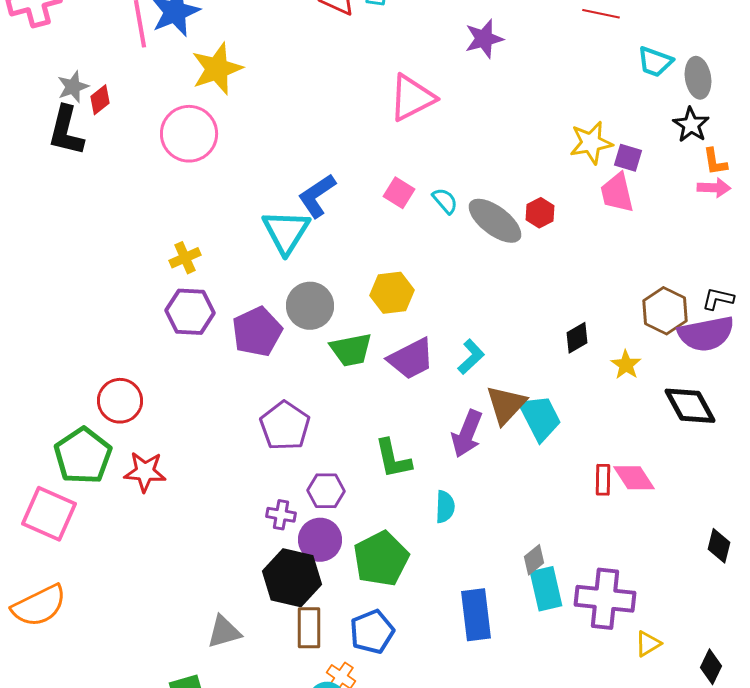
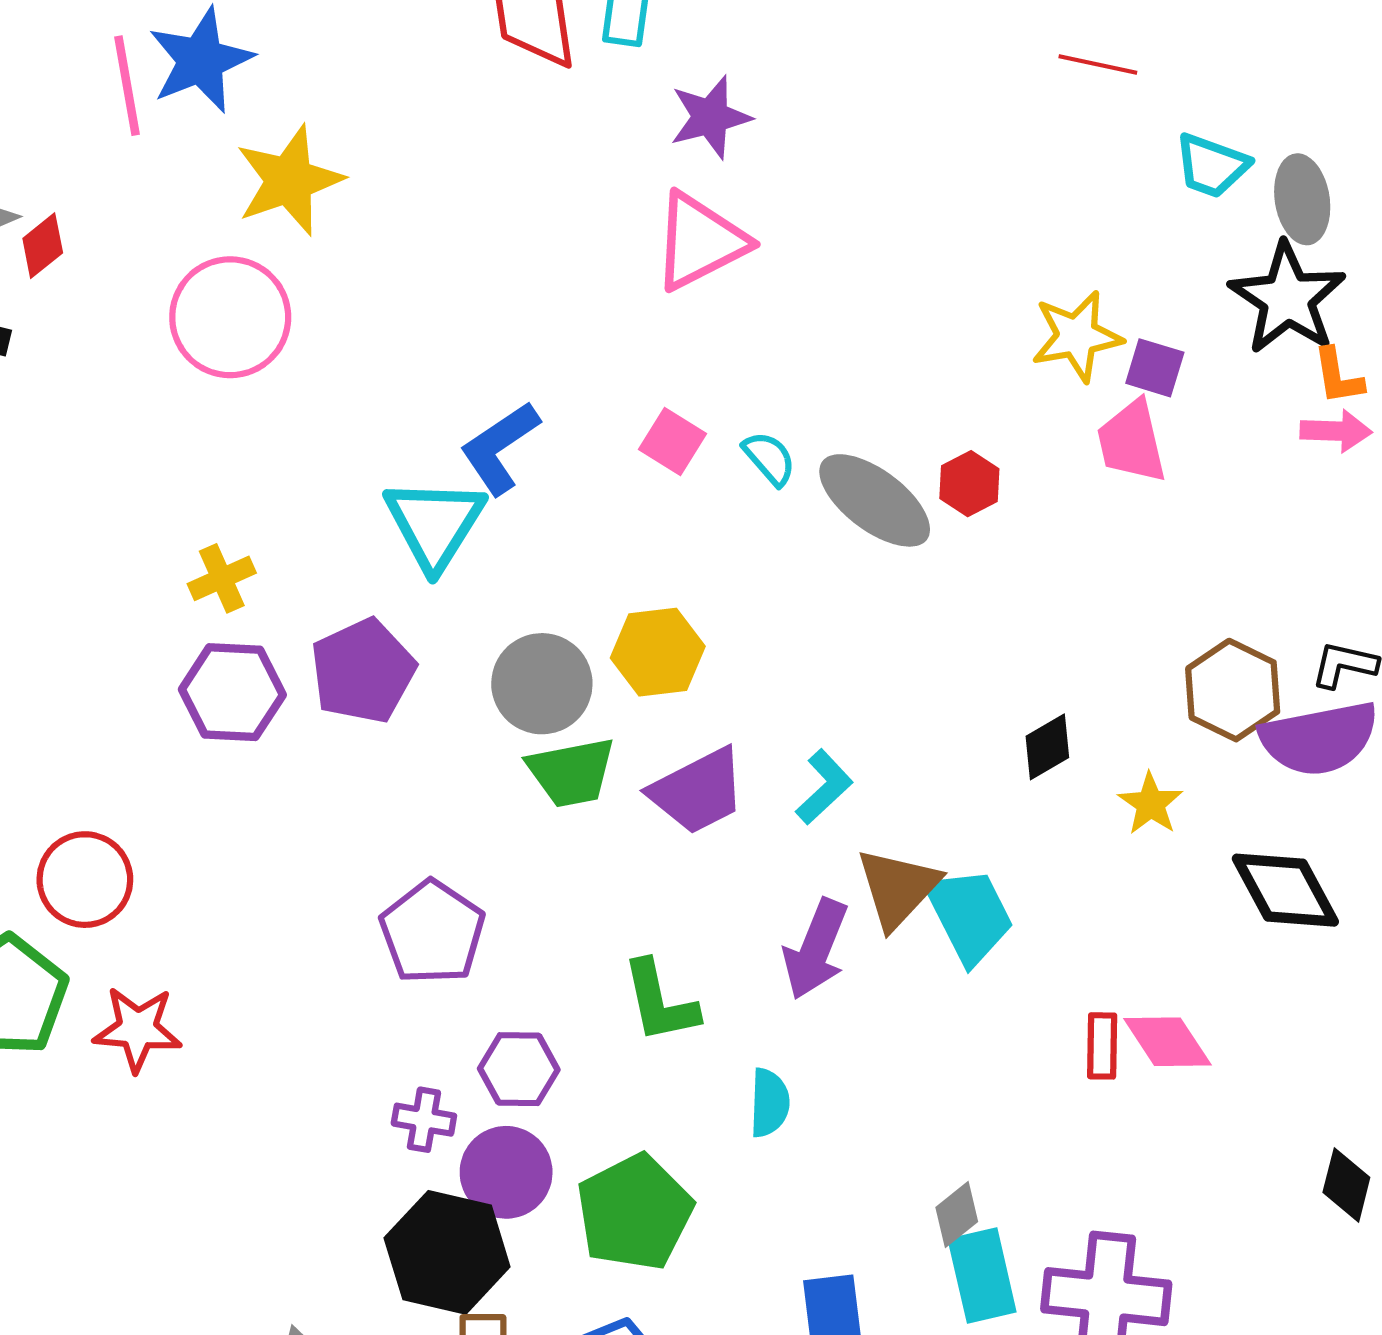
purple star: (484, 39) -> (710, 117), moved
black star: (691, 125) -> (1287, 298), size x1.5
gray circle: (310, 306) -> (542, 684), moved
purple pentagon: (257, 332) -> (363, 671), moved

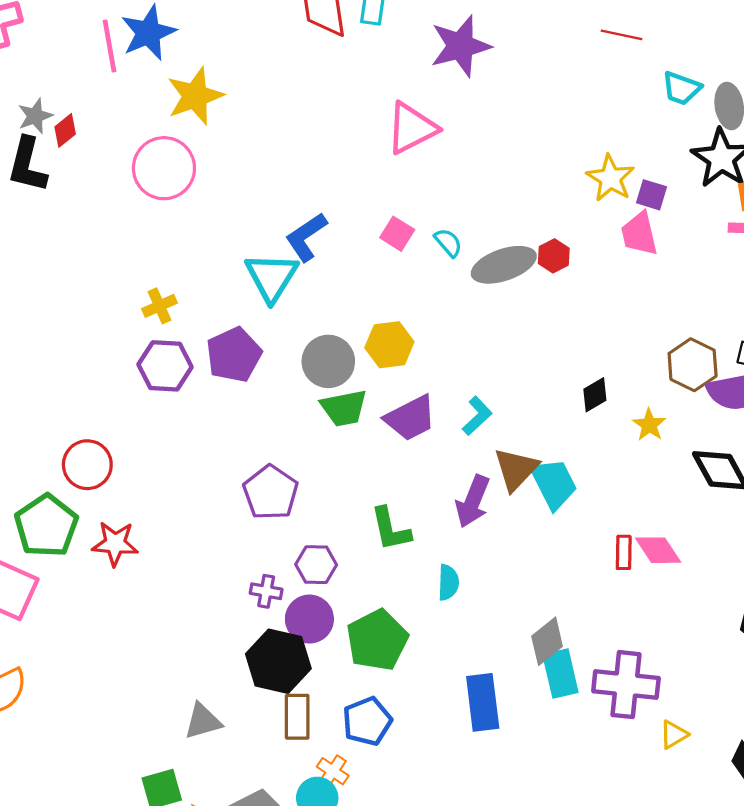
purple star: (710, 117) -> (460, 46), moved, size x1.4
yellow star: (1077, 336) -> (610, 178), turned -30
gray ellipse: (875, 500) -> (504, 265), turned -56
gray diamond: (957, 1214) -> (547, 641), size x1.4

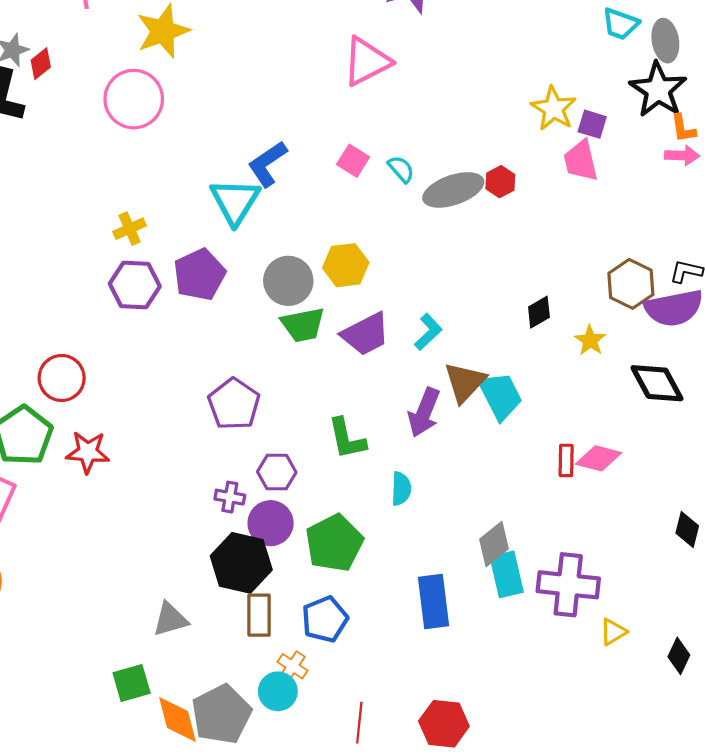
pink diamond: (658, 550) -> (598, 458), turned -42

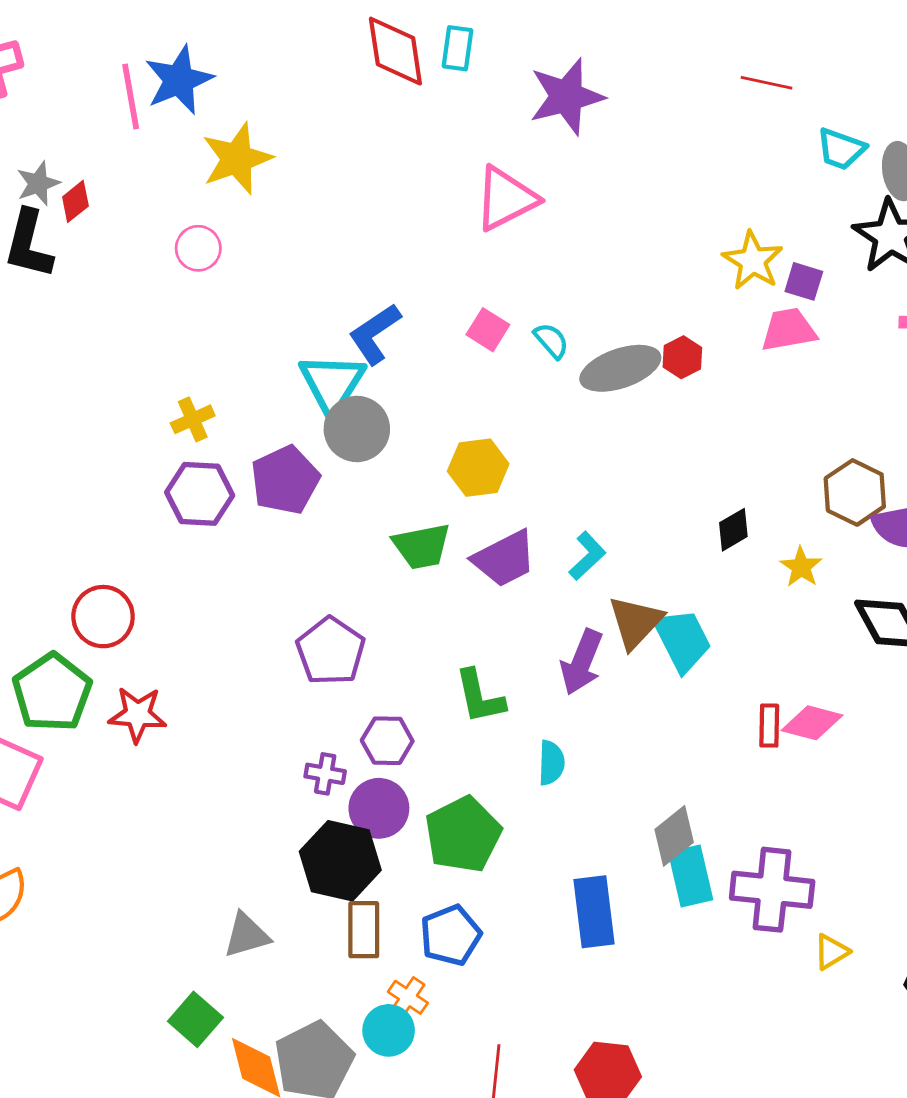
pink circle: (134, 99) -> (198, 248), size x0.6
pink trapezoid: (581, 161) -> (789, 330), turned 93
gray circle: (288, 281) -> (357, 429), moved
green square: (132, 683) -> (195, 1019), turned -33

